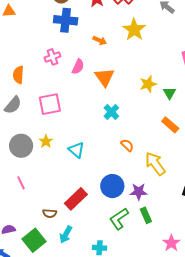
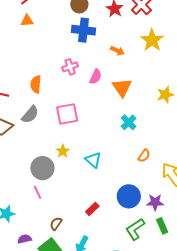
orange semicircle: (127, 145) -> (144, 156), turned 80
gray circle: (21, 146) -> (42, 168), moved
red rectangle: (76, 199) -> (92, 209), size x0.6
brown semicircle: (50, 213) -> (56, 224), moved, turned 120

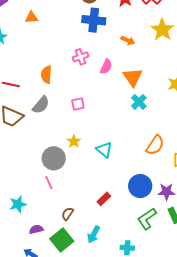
orange triangle: (27, 21) -> (32, 17), moved
pink square: (67, 114) -> (78, 104), size x0.6
cyan cross: (129, 122) -> (139, 102), moved
orange semicircle: (144, 156) -> (155, 145), size x1.5

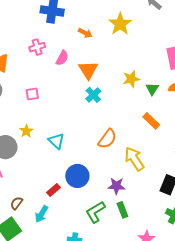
blue circle: (140, 186) -> (77, 176), moved
cyan arrow: (94, 234) -> (41, 214), moved

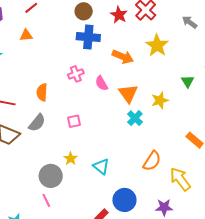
orange arrow: (85, 33) -> (123, 57), size x1.5
pink semicircle: (62, 58) -> (102, 83), turned 126
yellow star: (131, 79) -> (160, 100), moved
green triangle: (152, 89) -> (188, 81), moved

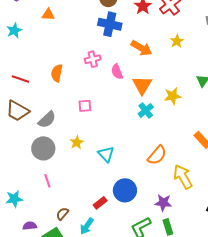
yellow star: (157, 45) -> (177, 41), size x0.6
gray semicircle: (37, 123) -> (47, 120), moved
gray circle: (51, 176) -> (43, 148), moved

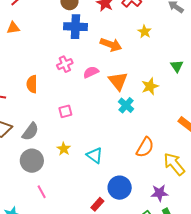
pink semicircle: (117, 72) -> (91, 72), turned 98

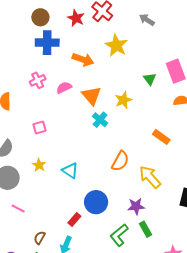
yellow star: (145, 32) -> (116, 45), size x1.6
pink line: (42, 192) -> (18, 209), turned -32

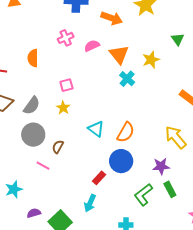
orange semicircle: (120, 161) -> (126, 132), moved
yellow star: (39, 165) -> (63, 108), moved
brown semicircle: (40, 238) -> (58, 147), moved

